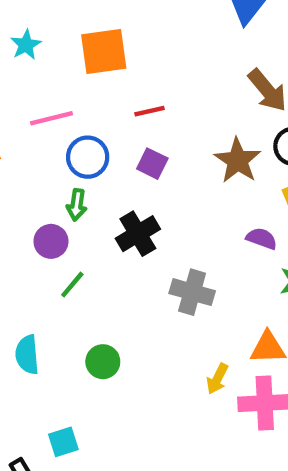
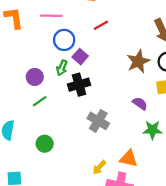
red line: (149, 111) -> (101, 25), turned -32
purple square: (152, 164) -> (80, 57), moved
green arrow: (77, 205) -> (62, 68), moved

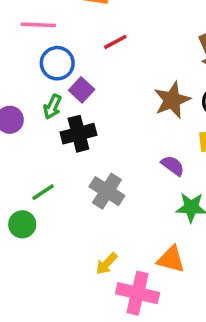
green line: (40, 101) -> (43, 192), moved
orange triangle: (129, 159) -> (171, 259), moved

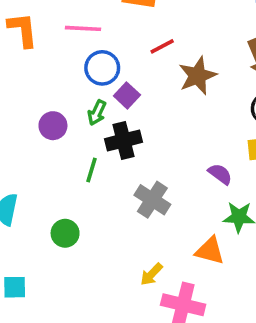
brown star: (172, 100) -> (197, 76), moved
green line: (43, 192) -> (91, 170), moved, turned -40
orange triangle: (171, 259) -> (210, 251), moved

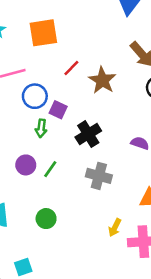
purple circle: (53, 126) -> (26, 165), moved
black cross: (123, 140) -> (88, 134), moved
green line: (91, 170) -> (50, 169), turned 36

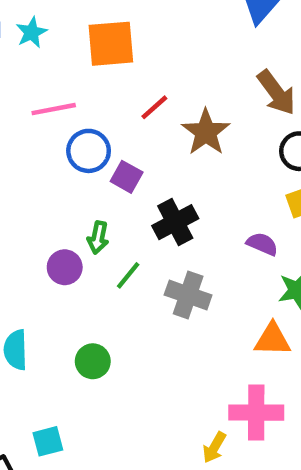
green arrow: (41, 128) -> (98, 238), moved
green line: (50, 169) -> (128, 275), moved
yellow arrow: (115, 228) -> (214, 447), moved

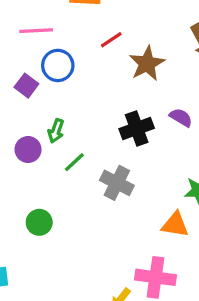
purple square: (127, 177) -> (26, 86), moved
black cross: (175, 222) -> (137, 129), moved
purple semicircle: (262, 244) -> (181, 117), moved

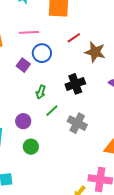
brown star: (147, 64) -> (95, 52), turned -30
black cross: (137, 129) -> (75, 84), moved
purple circle: (28, 150) -> (23, 121), moved

